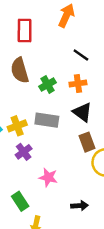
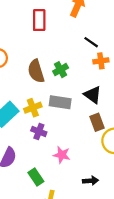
brown semicircle: (20, 70) -> (36, 71), moved
orange cross: (78, 84) -> (101, 61), moved
purple cross: (24, 152) -> (39, 131), turned -32

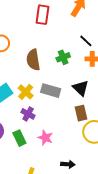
green cross: (61, 70) -> (63, 57), moved
yellow cross: (33, 108) -> (26, 92), turned -35
green rectangle: (36, 177) -> (19, 138), moved

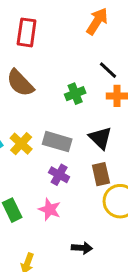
red rectangle: (42, 15) -> (27, 32), moved
brown semicircle: (33, 60) -> (20, 83), moved, turned -35
purple cross: (28, 114) -> (59, 175), moved

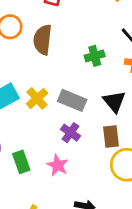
brown semicircle: (20, 83) -> (43, 40), turned 44

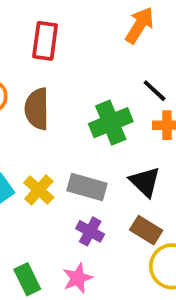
green cross: (95, 56) -> (111, 123), size x1.5
brown rectangle: (111, 136) -> (146, 230), turned -45
pink star: (58, 165) -> (78, 278), turned 30

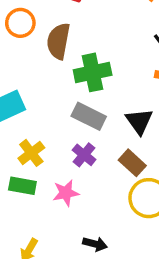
green cross: (111, 123) -> (93, 72), moved
yellow cross: (39, 190) -> (31, 153), moved
green rectangle: (27, 279) -> (22, 186), turned -64

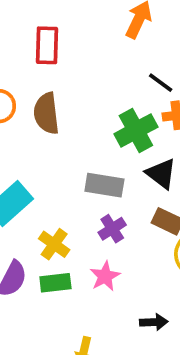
green cross: (93, 72) -> (136, 130), moved
purple cross: (84, 155) -> (112, 229), turned 35

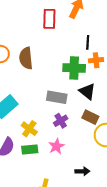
red rectangle: (47, 45) -> (49, 19), moved
black line: (161, 83) -> (88, 42), turned 56
green cross: (136, 130) -> (74, 68), turned 30

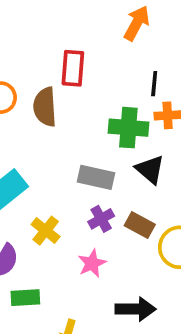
red rectangle: (49, 19) -> (73, 68), moved
brown rectangle: (90, 117) -> (140, 225), moved
green rectangle: (30, 150) -> (25, 298), moved
black arrow: (82, 171) -> (135, 309), size x1.5

